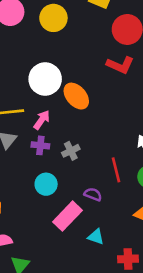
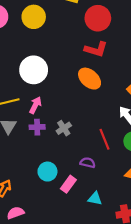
orange ellipse: (76, 96) -> (90, 79), moved
cyan circle: (46, 184) -> (47, 172), moved
pink rectangle: (67, 216) -> (68, 184), size x0.7

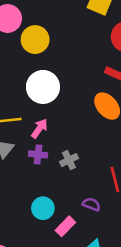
yellow circle: (34, 17) -> (35, 40), moved

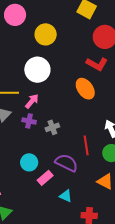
yellow circle: (35, 40) -> (46, 34), moved
purple semicircle: (91, 204) -> (66, 163), size x1.6

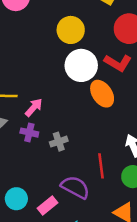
yellow circle: (46, 34) -> (71, 30), moved
white circle: (37, 70) -> (81, 65), moved
cyan circle: (29, 162) -> (16, 199), moved

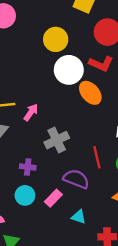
purple cross: (29, 133) -> (28, 167), moved
gray cross: (59, 142) -> (57, 140), size x1.5

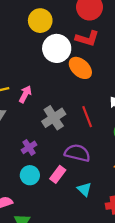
red line: (97, 157) -> (87, 117), moved
purple cross: (28, 167) -> (29, 147), turned -32
cyan triangle: (79, 217) -> (84, 189), turned 32

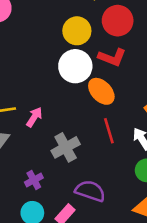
yellow circle: (40, 21) -> (77, 31), moved
red line: (87, 117) -> (109, 131), moved

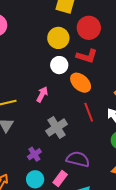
white circle: (75, 66) -> (59, 65), size x0.7
pink arrow: (34, 117) -> (42, 94), moved

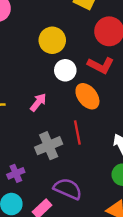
yellow circle: (58, 38) -> (52, 40), moved
red line: (89, 112) -> (77, 133), moved

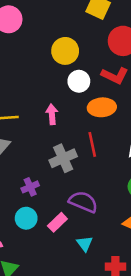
orange ellipse: (87, 96) -> (102, 107), turned -55
pink arrow: (38, 102) -> (52, 114), turned -42

